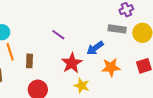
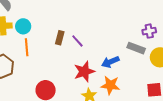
brown rectangle: (30, 61) -> (60, 38), moved
orange star: (111, 67) -> (110, 85), moved

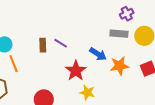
blue arrow: (110, 62) -> (98, 54), turned -108
orange star: (110, 85) -> (119, 66), moved

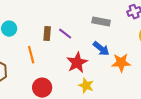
gray rectangle: (119, 34) -> (101, 22), moved
orange line: (14, 64) -> (31, 55), moved

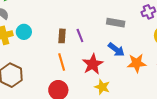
purple line: (65, 34) -> (80, 35), turned 32
orange line: (31, 55) -> (62, 62), moved

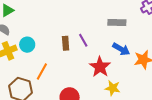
orange line: (62, 62) -> (42, 72), moved, turned 54

